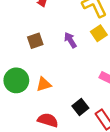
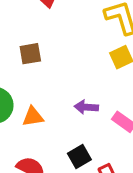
purple arrow: (70, 40) -> (86, 107), moved, turned -63

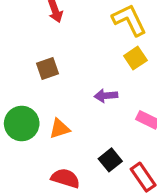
purple arrow: (86, 107) -> (106, 96), moved

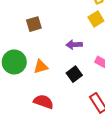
black square: (110, 160) -> (74, 74), moved

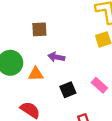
purple arrow: (74, 45) -> (56, 57), moved

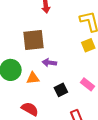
brown square: (39, 29) -> (34, 40), size x1.6

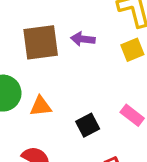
purple arrow: (49, 63) -> (83, 39), moved

